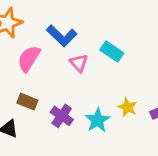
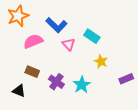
pink semicircle: (29, 59) -> (33, 41), turned 36
yellow star: (128, 107) -> (101, 61), moved

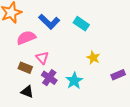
cyan rectangle: (92, 36) -> (81, 24), moved
pink triangle: (69, 44) -> (42, 58), moved
black triangle: (19, 91) -> (27, 92), moved

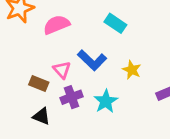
blue L-shape: (49, 22) -> (92, 60), moved
pink semicircle: (26, 38) -> (56, 25), moved
purple cross: (49, 78) -> (72, 97), turned 35

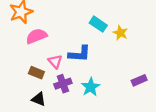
pink semicircle: (56, 25) -> (36, 36), moved
blue L-shape: (92, 60) -> (79, 54), turned -40
yellow star: (132, 70) -> (120, 33), moved

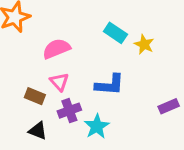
pink semicircle: (36, 36) -> (56, 49), moved
blue L-shape: (79, 54) -> (110, 85), moved
cyan star: (91, 87) -> (97, 126), moved

